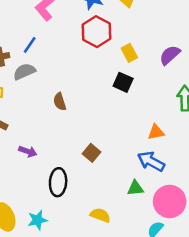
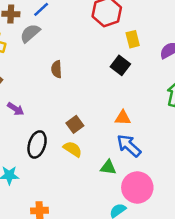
gray semicircle: (24, 72) -> (30, 33), turned -30
orange triangle: (156, 132) -> (123, 118), moved
yellow semicircle: (100, 215) -> (73, 149), moved

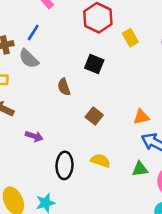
gray semicircle: (30, 33) -> (29, 59), turned -80
black square: (120, 65) -> (94, 64), moved
brown square: (75, 124) -> (94, 116), moved

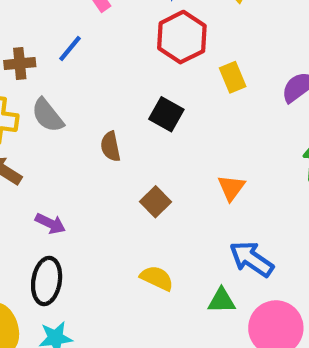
gray semicircle: (29, 59) -> (48, 115), moved
orange triangle: (141, 117) -> (231, 188), moved, turned -48
black ellipse: (64, 165) -> (47, 281), moved

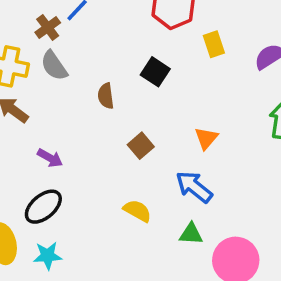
brown cross: (20, 64) -> (48, 28), moved, turned -35
blue arrow: (251, 259) -> (194, 187), moved
black ellipse: (47, 281) -> (43, 207), turned 36

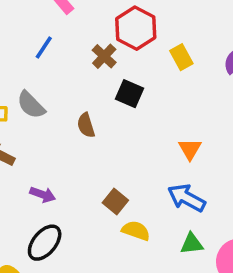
brown cross: (48, 28) -> (104, 56), moved
brown square: (141, 146) -> (115, 201), moved

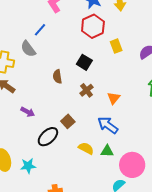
brown cross: (104, 56) -> (87, 90), moved
gray semicircle: (31, 105) -> (28, 49), moved
yellow semicircle: (136, 231) -> (86, 148), moved
black ellipse: (45, 243) -> (48, 137), moved

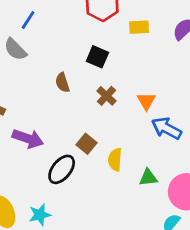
yellow rectangle: (116, 46) -> (139, 27), turned -64
purple arrow: (28, 112) -> (28, 139), size x1.5
blue arrow: (108, 125) -> (166, 128), moved
yellow semicircle: (86, 148) -> (115, 160), moved, turned -105

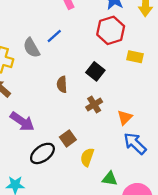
blue line: (28, 20) -> (54, 36), moved

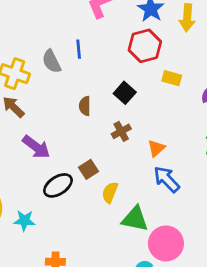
blue line: (54, 36) -> (79, 49), turned -56
green triangle: (110, 179) -> (135, 219), size x1.5

